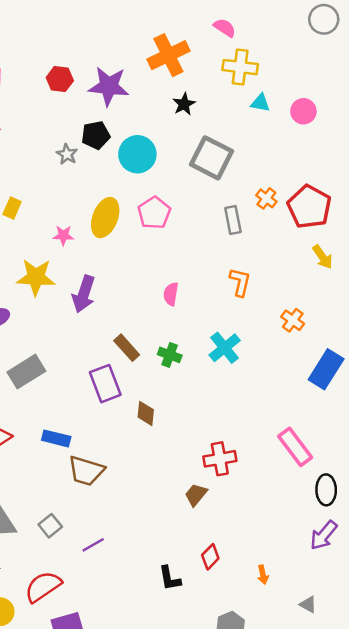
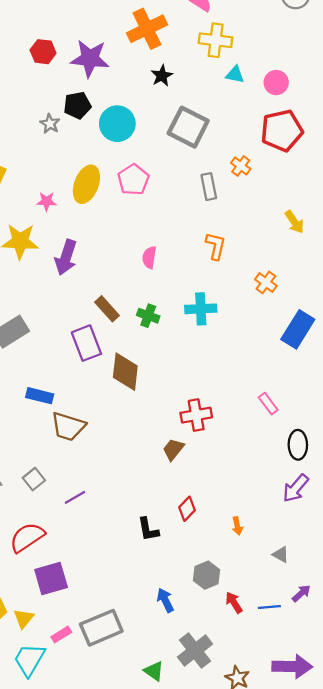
red pentagon: (309, 207) -> (282, 131), moved, turned 30
cyan cross: (225, 348) -> (201, 309), turned 36
brown diamond: (146, 413) -> (125, 372), size x1.6
pink rectangle: (295, 447) -> (268, 404), size x0.6

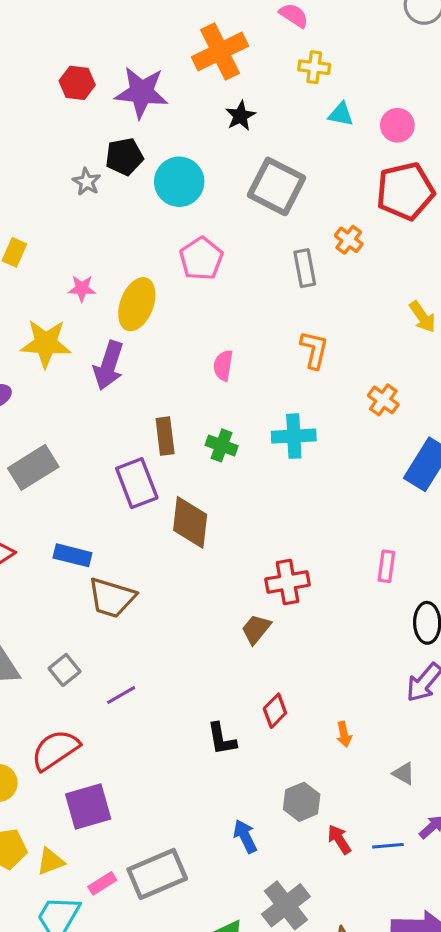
yellow cross: (216, 40) -> (314, 67), size x0.7
yellow ellipse: (86, 184) -> (137, 304), moved
brown rectangle: (107, 309) -> (165, 436), turned 35
pink rectangle: (268, 404) -> (386, 566), turned 45
yellow triangle: (24, 618) -> (50, 861), turned 30

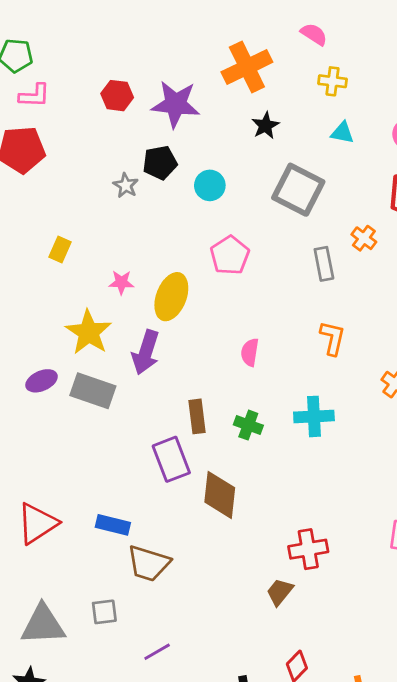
cyan triangle: (341, 114) -> (342, 133), moved
cyan circle: (179, 182) -> (210, 185), size x0.7
yellow star: (46, 343) -> (89, 332), turned 30
gray rectangle: (33, 467) -> (93, 391), moved, turned 51
gray square: (65, 670) -> (104, 612), moved, turned 32

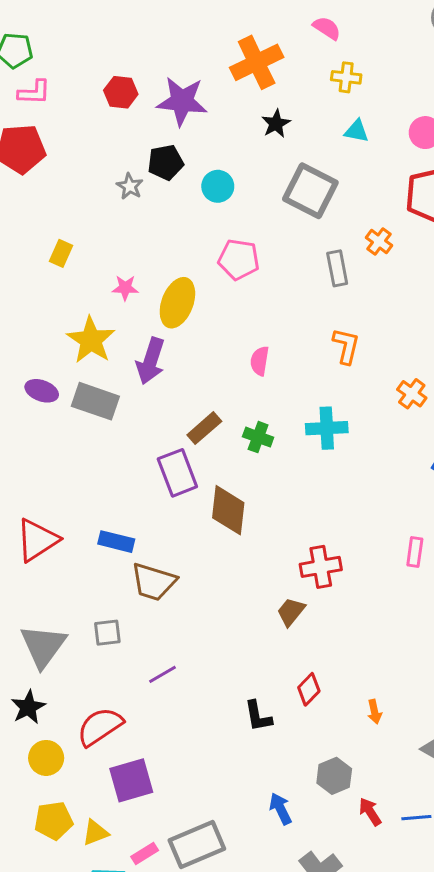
pink pentagon: (230, 255) -> (239, 259), turned -30
purple ellipse: (42, 381) -> (42, 391), turned 44
brown rectangle: (197, 416) -> (204, 428), turned 56
gray triangle: (43, 625) -> (43, 646), turned -51

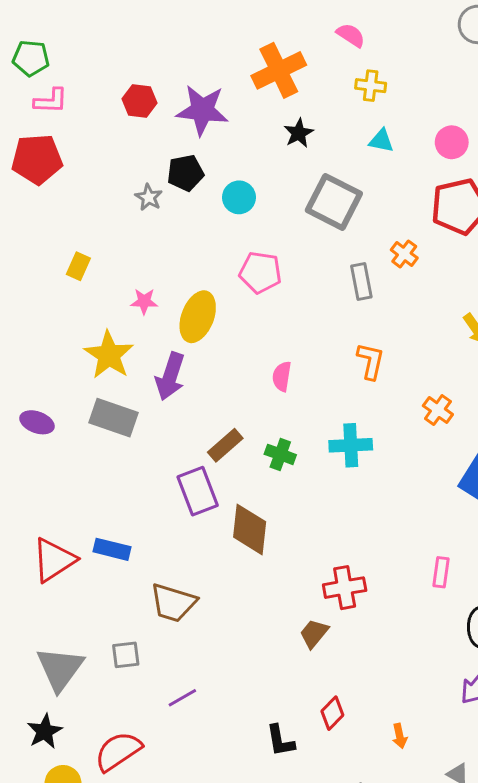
purple ellipse: (42, 391) -> (37, 422), moved
blue rectangle: (116, 542) -> (112, 549), moved

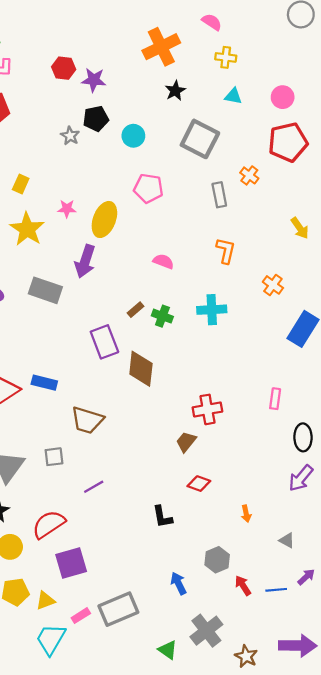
purple star: (202, 110) -> (94, 80), moved, size x0.7
yellow star: (109, 355) -> (27, 229), moved
pink semicircle: (282, 376) -> (163, 261), turned 102
brown rectangle: (225, 445) -> (136, 310), moved, size x0.7
red diamond: (332, 713) -> (199, 484), moved, turned 65

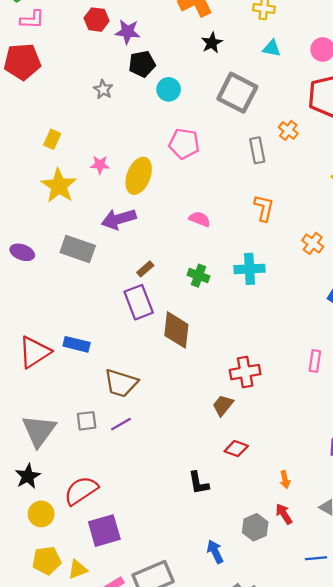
black pentagon: (96, 119) -> (142, 64), moved
purple arrow: (85, 261) -> (119, 219), turned 56
brown rectangle: (136, 310) -> (145, 269), moved
purple line: (94, 487) -> (121, 424), moved
red arrow: (243, 586) -> (284, 514), moved

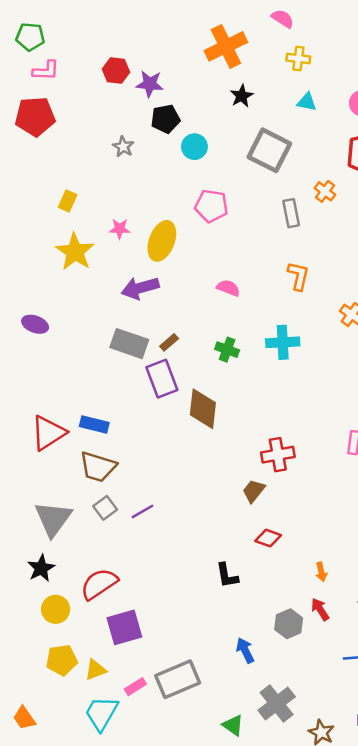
gray rectangle: (78, 249) -> (129, 344), moved
brown trapezoid: (121, 383) -> (98, 467), moved
gray square: (87, 421) -> (105, 508), turned -30

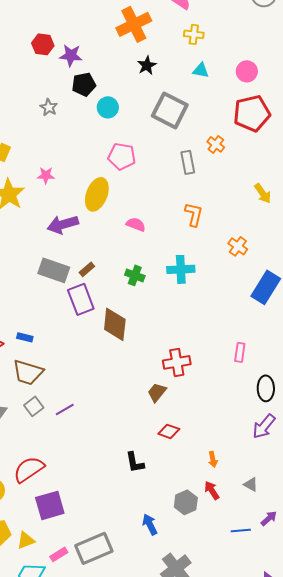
yellow ellipse: (162, 241) -> (97, 194), moved
blue rectangle: (94, 424) -> (25, 337), size x0.7

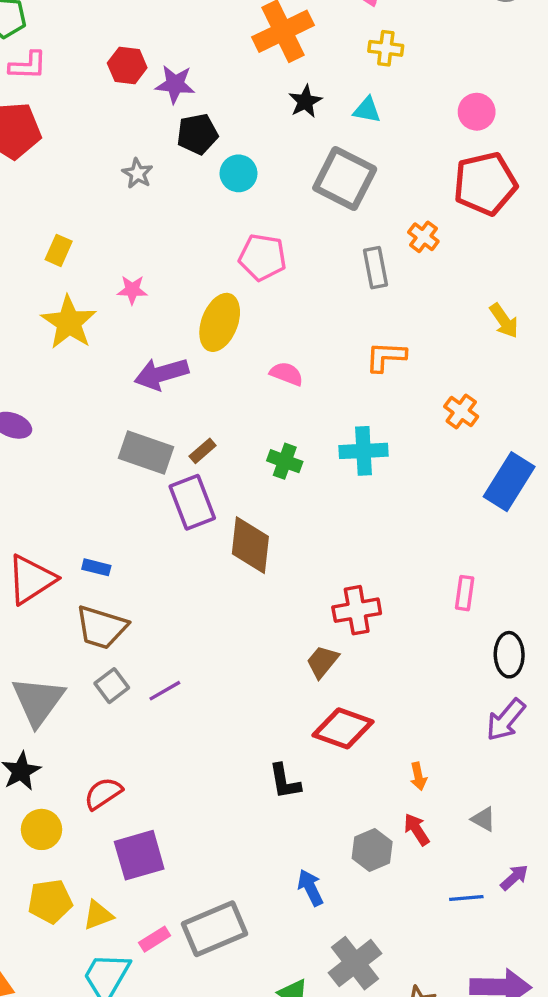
cyan triangle: (201, 70) -> (367, 110), moved
orange L-shape: (194, 214) -> (386, 357), turned -100
red diamond: (169, 431) -> (343, 728), size x1.6
red semicircle: (29, 469) -> (103, 793), size x0.7

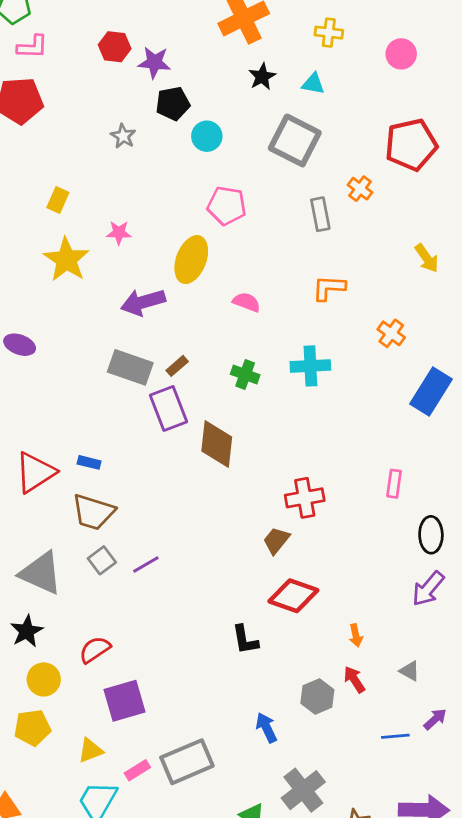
pink circle: (477, 112) -> (401, 54), moved
gray triangle: (38, 701) -> (41, 573), turned -42
yellow pentagon: (50, 901) -> (32, 728), moved

